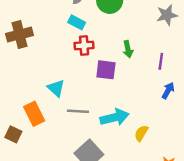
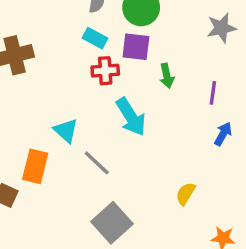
purple square: (106, 70) -> (136, 47), moved
gray line: (78, 111) -> (97, 163), turned 40
orange rectangle: (34, 114) -> (35, 166), turned 40
cyan arrow: (114, 117) -> (131, 117), moved, turned 72

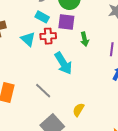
cyan triangle: (66, 130) -> (28, 39), moved
yellow semicircle: (186, 194) -> (78, 110), moved

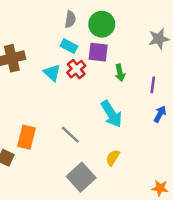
red cross: (48, 36) -> (76, 69), turned -35
cyan arrow: (63, 63) -> (111, 114), moved

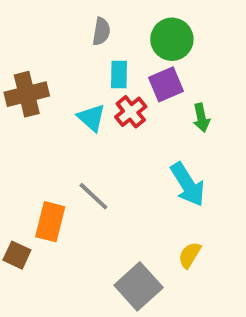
gray semicircle: (70, 19) -> (101, 31), moved
cyan rectangle: (69, 46) -> (119, 75), turned 63
purple square: (98, 52) -> (166, 84), turned -30
gray line: (70, 135) -> (93, 196), moved

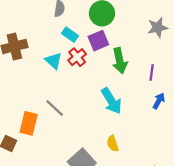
cyan rectangle: (119, 75) -> (70, 35), turned -56
green arrow: (201, 118) -> (120, 61), size x1.5
yellow semicircle: (190, 255) -> (113, 143), turned -49

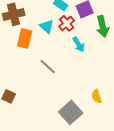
cyan arrow: (111, 101) -> (79, 44), moved, size x0.7
orange rectangle: (29, 123) -> (25, 38), moved

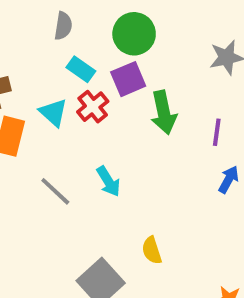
cyan arrow: (79, 44) -> (108, 181), moved

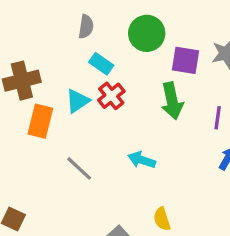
purple square: (128, 79) -> (186, 60), moved, turned 32
cyan triangle: (53, 113) -> (78, 101), turned 44
cyan arrow: (108, 181) -> (142, 160), moved, turned 140

